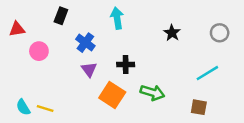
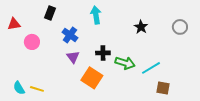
cyan line: (207, 73) -> (151, 68), moved
green arrow: (152, 93) -> (125, 63), moved

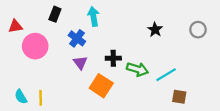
cyan arrow: (96, 15) -> (93, 16), moved
pink circle: (32, 42) -> (35, 46), size x1.5
yellow line: (37, 89) -> (41, 98), turned 72

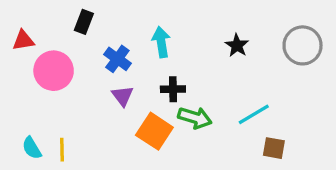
cyan arrow: (93, 16) -> (161, 42), moved
gray circle: (198, 30) -> (303, 45), size x1.5
green arrow: (137, 69) -> (195, 118), moved

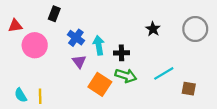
cyan arrow: (161, 42) -> (99, 45), moved
black cross: (173, 89) -> (121, 53), moved
brown square: (274, 148) -> (189, 89), moved

